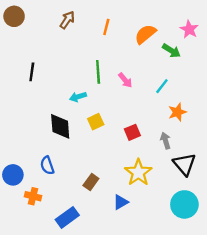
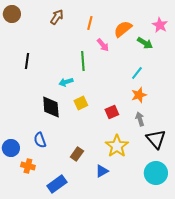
pink arrow: (125, 80) -> (103, 45), moved
orange star: (177, 112) -> (139, 95), moved

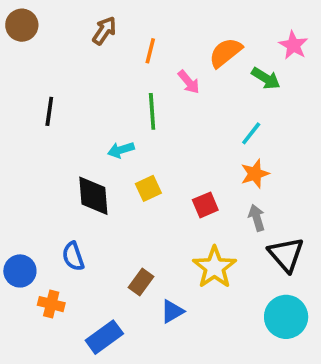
orange line: (90, 23) -> (150, 51), moved
blue triangle: (102, 171) -> (172, 311), moved

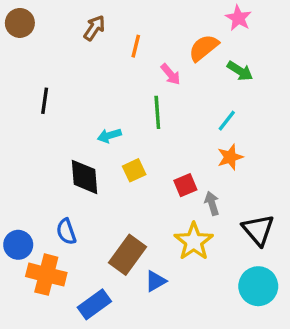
pink star: (293, 45) -> (238, 18), moved
green line: (152, 111) -> (157, 112), moved
gray arrow: (257, 218) -> (212, 203), moved
brown rectangle: (141, 282) -> (127, 255), size x1.6
orange cross: (51, 304) -> (46, 275), size x1.6

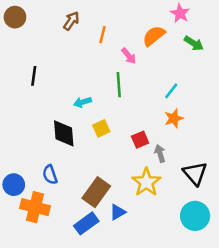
green arrow: (240, 71) -> (194, 43), moved
blue rectangle: (94, 304) -> (86, 223), moved

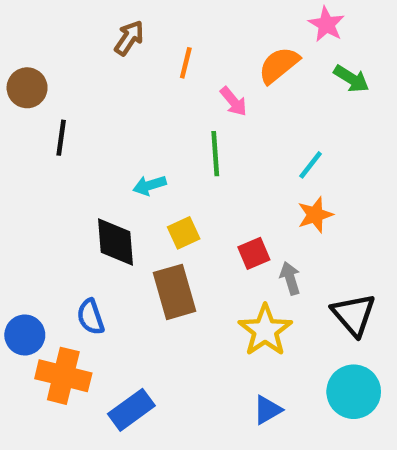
brown circle: (15, 17) -> (27, 88), moved
brown rectangle: (96, 192) -> (174, 292), moved, turned -52
blue triangle: (118, 212) -> (267, 410), moved
blue rectangle: (86, 223) -> (131, 410), moved

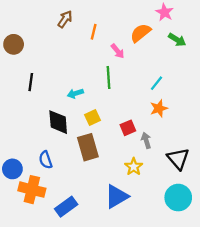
black line: (61, 138) -> (31, 82), moved
yellow star: (265, 330) -> (134, 167), size x0.7
blue triangle: (267, 410) -> (116, 196), moved, size x1.6

